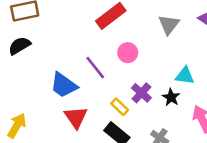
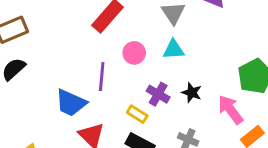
purple line: (95, 68) -> (102, 76), turned 55
cyan triangle: (185, 76) -> (173, 50), moved

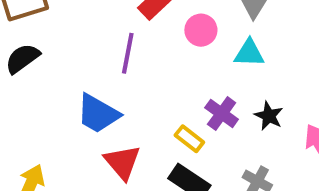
pink circle: (134, 53) -> (201, 30), moved
purple line: (102, 76) -> (128, 53), moved

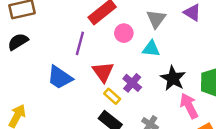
black star: (269, 116) -> (173, 78), moved, size x1.5
red triangle: (122, 162) -> (103, 72), moved

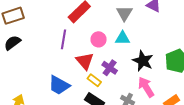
pink circle: (124, 33) -> (99, 39), moved
blue trapezoid: (60, 77) -> (59, 85), moved
pink arrow: (189, 106) -> (146, 87), moved

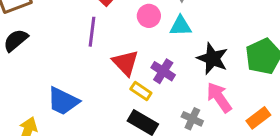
pink circle: (99, 39) -> (149, 16), moved
blue trapezoid: (59, 85) -> (63, 101), moved

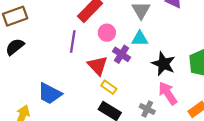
pink circle: (149, 16) -> (107, 33), moved
purple cross: (163, 71) -> (122, 54), moved

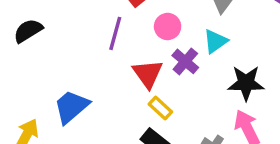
cyan triangle: (140, 39) -> (215, 41), turned -42
black star: (163, 64) -> (246, 83), turned -30
blue trapezoid: (50, 94) -> (71, 107), turned 105

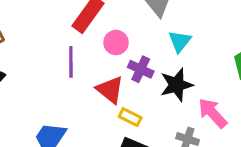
cyan triangle: (215, 41) -> (180, 41), moved
black star: (246, 83) -> (176, 85), moved

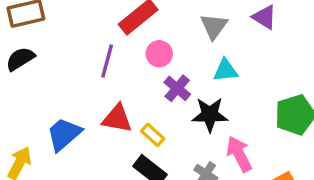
cyan triangle: (180, 41) -> (225, 70), turned 30
red triangle: (110, 90) -> (117, 119), moved, turned -44

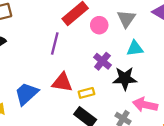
pink circle: (159, 54) -> (99, 25), moved
yellow rectangle: (153, 135) -> (86, 93), turned -56
pink arrow: (239, 154) -> (145, 105), turned -50

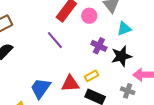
purple line: (55, 44) -> (55, 40), turned -42
red triangle: (62, 82) -> (70, 84), moved

